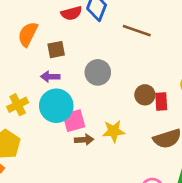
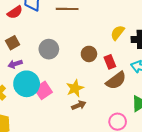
red rectangle: (161, 102) -> (110, 62), moved
brown arrow: (84, 140) -> (79, 105), moved

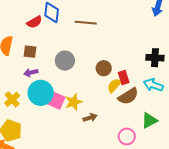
yellow semicircle: (118, 33) -> (114, 85), moved
brown square: (13, 43) -> (30, 52), turned 32
yellow star: (75, 88) -> (74, 102), moved
pink square: (43, 90) -> (56, 100), turned -36

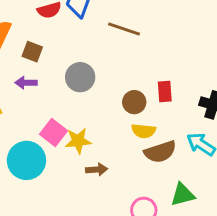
red rectangle: (124, 78) -> (165, 91), moved
yellow semicircle: (114, 85) -> (144, 131), turned -140
cyan circle: (41, 93) -> (26, 160), moved

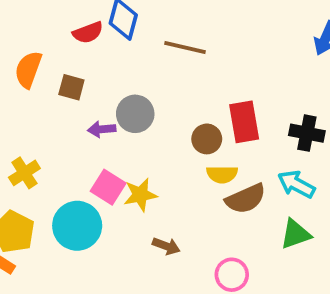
purple arrow: (26, 83) -> (102, 129), moved
red rectangle: (165, 91) -> (244, 122), size x1.5
brown arrow: (97, 169) -> (166, 246), moved, turned 30
green triangle: (183, 195) -> (295, 234), moved

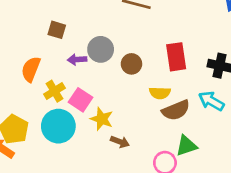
orange semicircle: (28, 69) -> (31, 69), moved
brown circle: (207, 139) -> (131, 64), moved
yellow cross: (24, 173) -> (54, 91), moved
yellow star: (140, 195) -> (102, 119), moved, turned 30
green triangle: (295, 234) -> (186, 146), moved

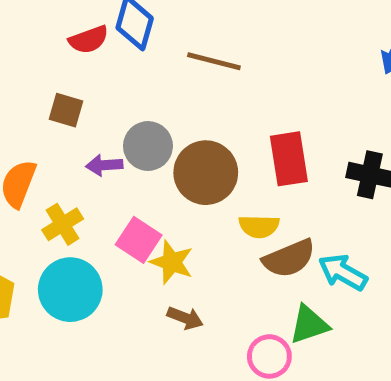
brown circle: (131, 64) -> (206, 173), size x1.6
pink square: (80, 100) -> (139, 240), moved
cyan arrow: (211, 101) -> (343, 272), moved
yellow star: (102, 119) -> (172, 262), moved

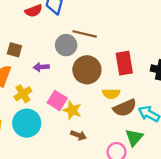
brown line: (214, 61) -> (85, 34), moved
brown square: (66, 110) -> (14, 50), moved
gray circle: (148, 146) -> (66, 45), moved
green triangle: (309, 325) -> (134, 137), turned -30

